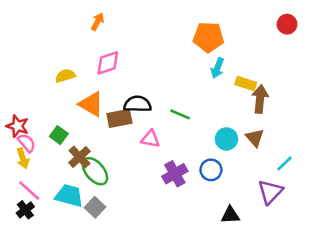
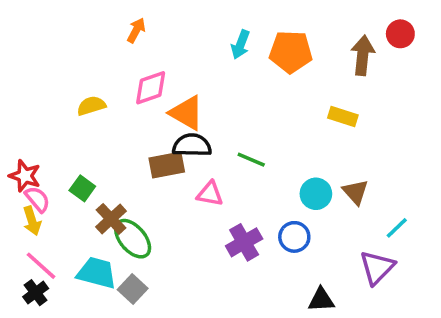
cyan arrow: (217, 68) -> (240, 45), moved
brown arrow: (260, 99) -> (363, 55), moved
orange triangle: (91, 104) -> (187, 113), moved

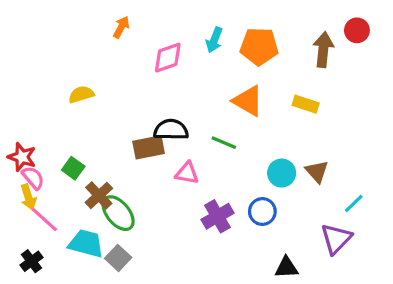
pink diamond: (151, 88) -> (168, 58), moved
orange triangle: (187, 113) -> (248, 101), moved
pink line: (41, 266) -> (44, 220), moved

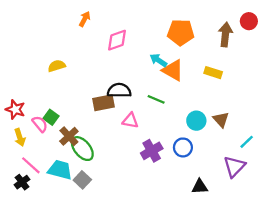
cyan arrow: (214, 40) -> (158, 60), moved, turned 102
pink semicircle: (33, 178) -> (40, 124), moved
pink line: (44, 220) -> (31, 165), moved

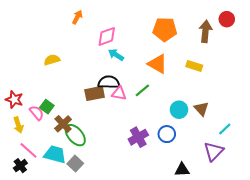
cyan arrow: (158, 60) -> (116, 55), moved
green line: (156, 99) -> (142, 90), turned -63
pink triangle: (130, 121) -> (119, 93), moved

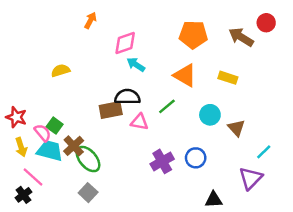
brown arrow: (205, 31) -> (241, 37), turned -65
pink triangle: (119, 93) -> (139, 122), moved
cyan circle: (179, 110) -> (210, 115), moved
cyan trapezoid: (55, 154) -> (50, 151), moved

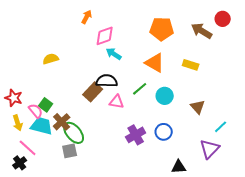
orange arrow: (90, 20) -> (87, 17), moved
brown rectangle: (111, 110) -> (93, 92), turned -36
cyan circle: (210, 115) -> (165, 96), moved
gray square: (88, 193) -> (70, 151), moved, turned 35

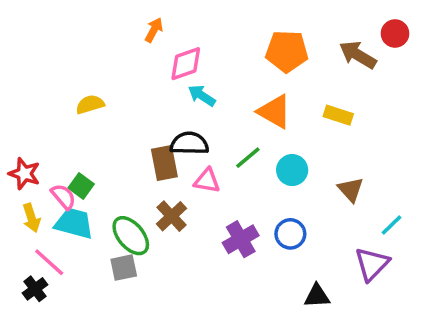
brown rectangle: (93, 92) -> (164, 163), turned -54
brown cross: (62, 122) -> (172, 216), moved

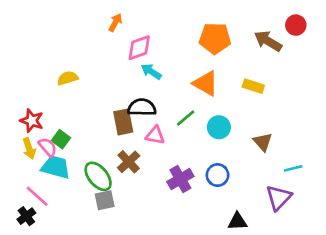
red star: (24, 174) -> (32, 121), moved
yellow arrow: (31, 218) -> (29, 148), moved
cyan line: (391, 225) -> (293, 168), turned 30
gray square: (124, 268) -> (105, 200), moved

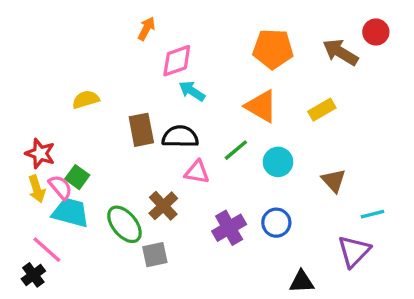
yellow rectangle: (253, 86) -> (322, 110), turned -48
brown rectangle: (123, 122) -> (141, 130), moved
gray square: (105, 200) -> (155, 255), moved

